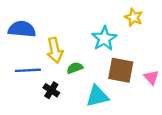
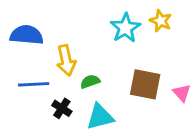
cyan star: (104, 39) -> (125, 28), moved
cyan triangle: (97, 96) -> (100, 117), moved

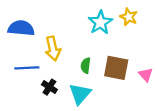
green semicircle: (90, 82) -> (86, 66), moved, turned -63
cyan triangle: (100, 117) -> (80, 94), turned -35

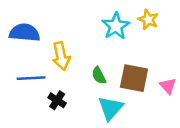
green semicircle: (86, 66) -> (99, 76), turned -35
cyan triangle: (80, 94) -> (111, 108), moved

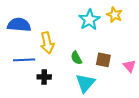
brown square: (134, 78) -> (103, 60), size x0.7
black cross: (57, 100) -> (44, 77), turned -32

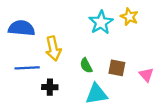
cyan triangle: (85, 83) -> (96, 94), turned 40

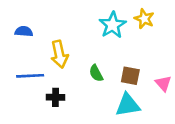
blue semicircle: (21, 28) -> (24, 31), size x0.6
cyan triangle: (96, 94) -> (128, 105), moved

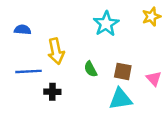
yellow star: (144, 19) -> (151, 17), moved, turned 30

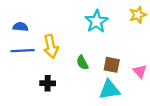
blue line: (29, 71) -> (23, 51), moved

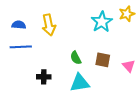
cyan star: (96, 21) -> (102, 22), moved
yellow arrow: (51, 46) -> (49, 25), moved
cyan triangle: (109, 90) -> (80, 83), moved

